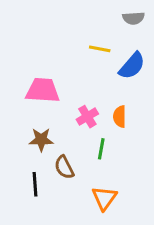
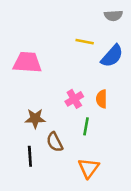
pink trapezoid: (43, 90) -> (27, 62), moved

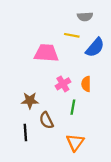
gray semicircle: (113, 15) -> (85, 17), moved
pink trapezoid: (27, 62) -> (46, 53), moved

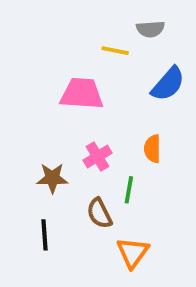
yellow line: (72, 35) -> (115, 51), moved
pink cross: (63, 84) -> (97, 157), moved
brown semicircle: (46, 120) -> (99, 213), moved

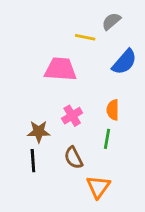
gray semicircle: (150, 29) -> (111, 21), turned 144
green line: (129, 190) -> (107, 139), moved
black line: (45, 235) -> (33, 161), moved

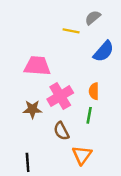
pink trapezoid: (60, 69) -> (37, 66), moved
pink cross: (72, 116) -> (60, 96), size x1.5
black line: (33, 161) -> (28, 162), moved

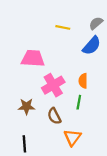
gray semicircle: (93, 18) -> (96, 23), moved
brown star: (32, 109) -> (27, 106), moved

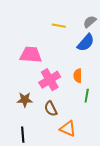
green line: (79, 102) -> (87, 96), moved
orange triangle: (72, 137) -> (68, 129), turned -42

